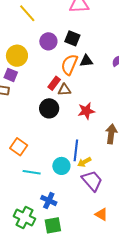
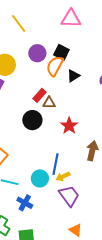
black triangle: (86, 61) -> (73, 76), turned -32
orange semicircle: (69, 65) -> (55, 66), moved
red star: (86, 111) -> (69, 126), turned -30
blue cross: (49, 201) -> (25, 203), moved

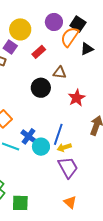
red rectangle: (40, 95) -> (39, 52), moved
blue cross: (25, 203) -> (29, 136), moved

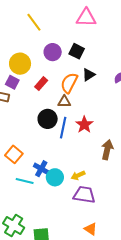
orange semicircle: (70, 37) -> (69, 83), moved
blue line: (58, 134) -> (63, 128), moved
purple trapezoid: (68, 167) -> (84, 195), turned -45

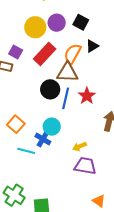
yellow circle: (20, 64) -> (35, 27), moved
red rectangle: (41, 84) -> (45, 54), size x1.6
brown triangle: (64, 102) -> (67, 72), size x1.6
cyan circle: (55, 177) -> (52, 127), moved
orange triangle: (91, 229) -> (99, 201), moved

